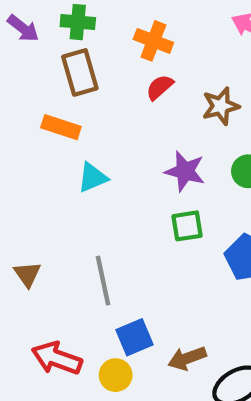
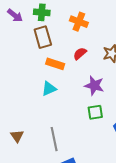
red semicircle: (160, 87) -> (80, 54), moved
orange rectangle: (61, 127) -> (55, 64), moved

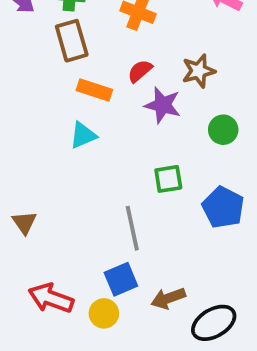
purple star: (94, 86) -> (163, 105), moved
gray line: (54, 139) -> (132, 228), moved

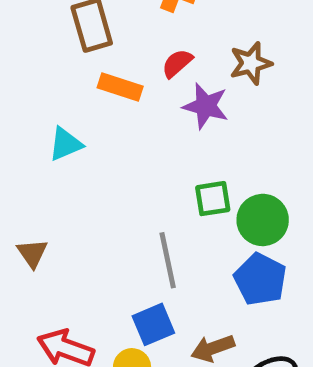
green circle: (223, 130) -> (263, 220), moved, size x1.4
cyan triangle: (83, 135) -> (66, 144), moved
blue pentagon: (223, 207) -> (260, 279), moved

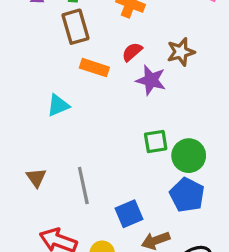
gray line: (168, 260) -> (83, 185), moved
blue square: (153, 324) -> (129, 214), moved

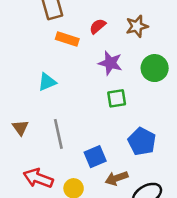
purple star: (151, 80) -> (110, 63), moved
cyan triangle: (58, 105) -> (47, 82), moved
green circle: (189, 156) -> (155, 68), moved

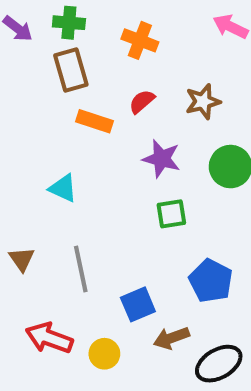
cyan triangle: (47, 82) -> (63, 188), turned 48

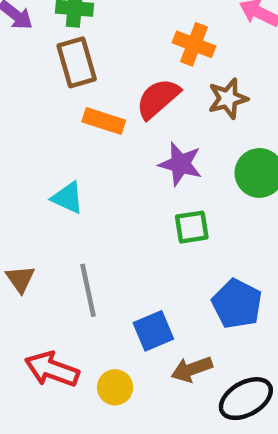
orange cross: (140, 40) -> (194, 44), moved
red semicircle: (142, 102) -> (158, 98), size x1.5

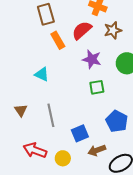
orange rectangle: (104, 121) -> (58, 40), turned 42

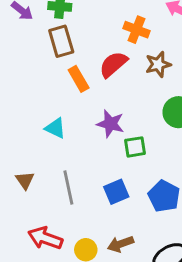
purple star: (92, 59) -> (110, 124), moved
blue square: (80, 133) -> (116, 192), moved
brown arrow: (97, 150) -> (121, 244), moved

